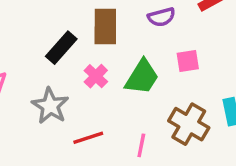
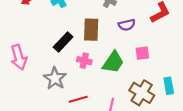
pink cross: (96, 76) -> (84, 61), turned -32

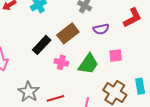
brown rectangle: (91, 30) -> (68, 33), turned 50
gray star: (55, 78) -> (29, 92), moved

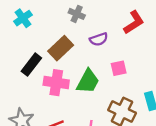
pink cross: (61, 62) -> (56, 83), size x1.5

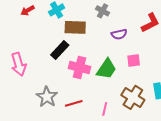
brown rectangle: (61, 48) -> (75, 27), moved, turned 40

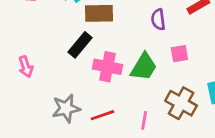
purple semicircle: (119, 34) -> (158, 19), turned 98
pink arrow: (19, 64) -> (26, 67), size x0.7
gray star: (47, 97) -> (66, 108), turned 30

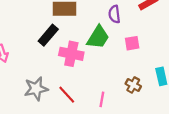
green trapezoid: (144, 67) -> (98, 37), moved
brown cross: (181, 103) -> (133, 85), size x0.6
red line: (102, 115) -> (67, 95), turned 66

